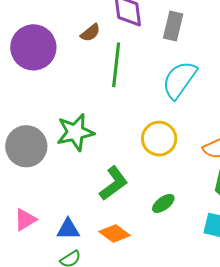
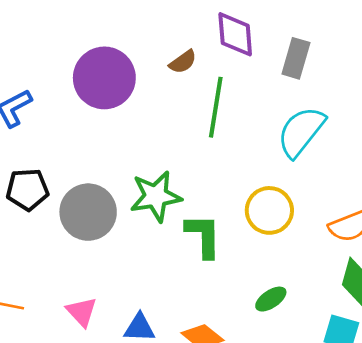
green L-shape: (114, 183) -> (203, 236), moved, turned -57
pink triangle: (25, 220) -> (82, 312), turned -45

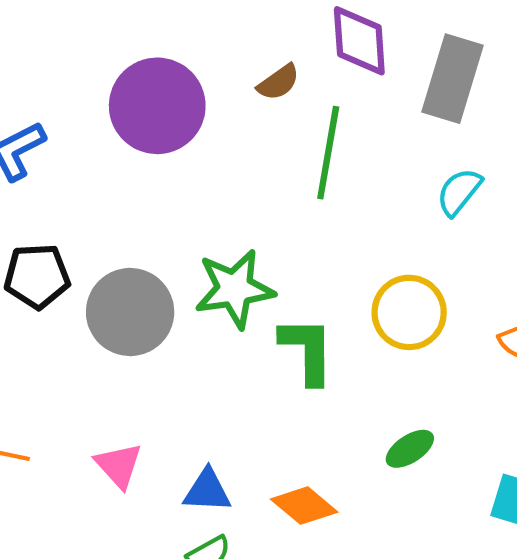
gray rectangle: (296, 58) -> (452, 79), size x1.4
cyan semicircle: (301, 132) -> (459, 192), size x0.6

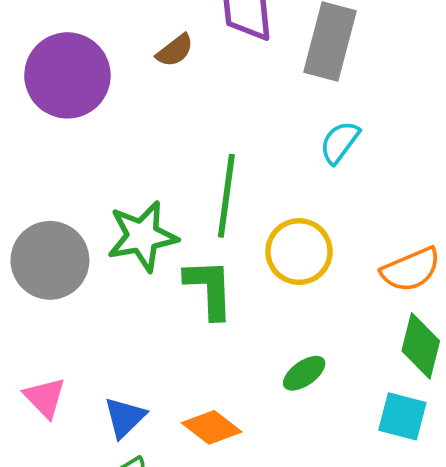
green line: (328, 153) -> (226, 196), moved
blue triangle: (207, 491) -> (125, 417), turned -45

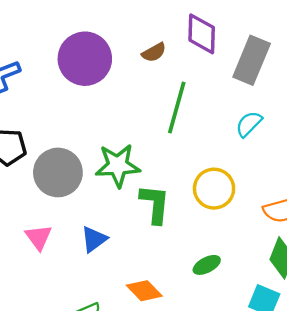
green line: (226, 196) -> (177, 107), moved
pink triangle: (45, 398) -> (39, 237), moved
blue triangle: (125, 417) -> (94, 239), moved

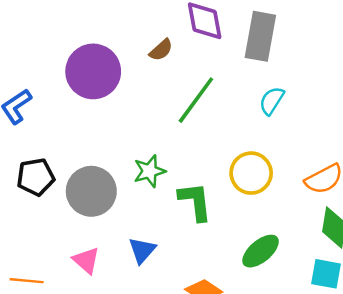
green line: (177, 107) -> (196, 100), turned 33
green star: (118, 165) -> (150, 171), size x0.7
green ellipse: (207, 265) -> (261, 251), size x1.4

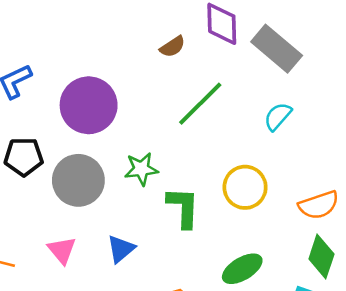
gray rectangle: (260, 36) -> (277, 49), turned -69
purple circle: (93, 71) -> (89, 105), moved

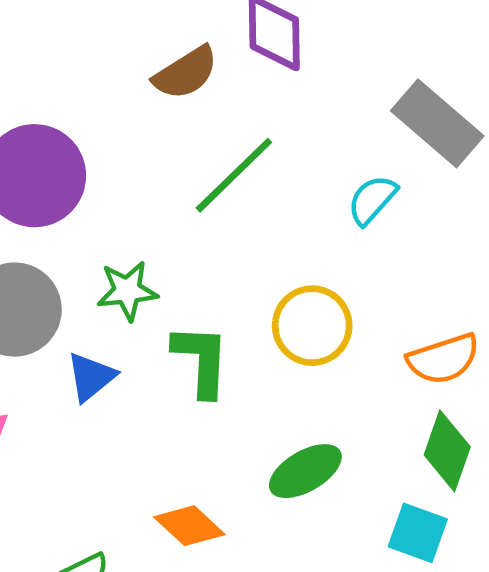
brown semicircle: (172, 47) -> (186, 73), size x1.4
gray rectangle: (277, 49) -> (437, 123), moved
blue triangle: (121, 249) -> (91, 377), moved

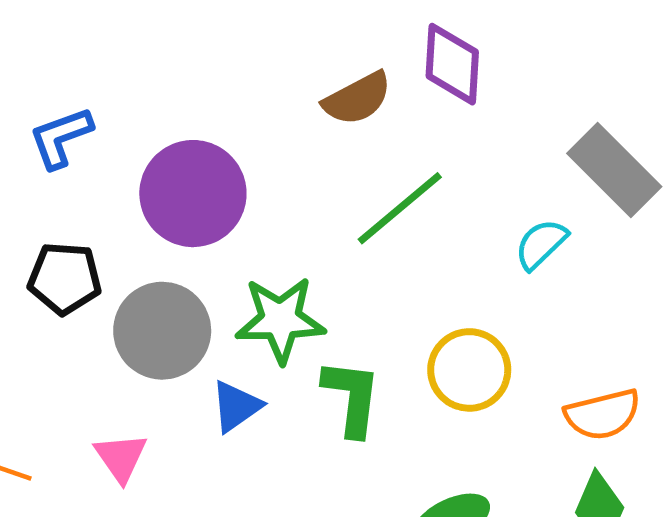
green star: (127, 291) -> (280, 320), size x1.4

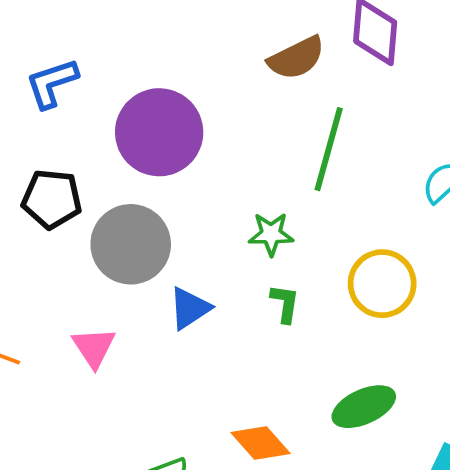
green line: (400, 208) -> (329, 149), turned -36
green star: (280, 320) -> (271, 234), moved, size x0.6
green L-shape: (352, 397) -> (285, 303), size x0.6

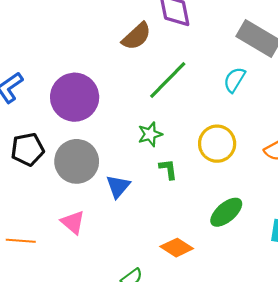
green line: (329, 149) -> (168, 80), turned 45

